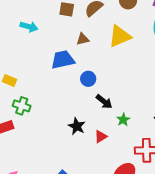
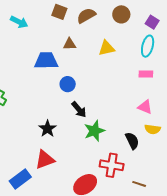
yellow triangle: (120, 36) -> (106, 48), size x0.7
green star: (123, 120) -> (94, 131), size x1.5
red triangle: (101, 137) -> (45, 160), moved, size x1.5

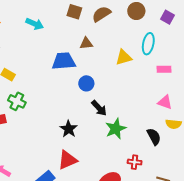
cyan ellipse: (148, 46) -> (148, 44), moved
yellow triangle: (106, 48) -> (124, 57), moved
red cross: (112, 165) -> (135, 162), size x0.6

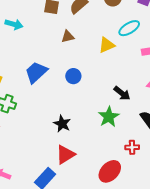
cyan ellipse: (148, 44) -> (129, 28), turned 55
blue trapezoid: (64, 61) -> (36, 72), moved, turned -30
black arrow: (99, 108) -> (122, 93), moved

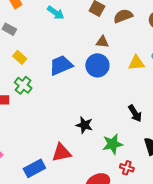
blue circle: (73, 76) -> (97, 65), moved, size x1.5
green star: (109, 117) -> (113, 144), moved
black star: (62, 124) -> (84, 125), moved, turned -30

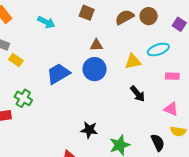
brown semicircle: (123, 16) -> (125, 17), moved
yellow rectangle: (20, 57) -> (16, 60), moved
black arrow: (135, 113) -> (138, 94), moved

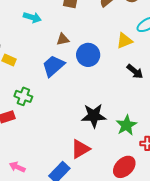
brown triangle: (96, 45) -> (63, 39), moved
black star: (89, 130) -> (94, 116), size x1.4

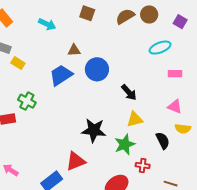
yellow triangle: (124, 41) -> (135, 119), moved
black arrow: (135, 71) -> (129, 92), moved

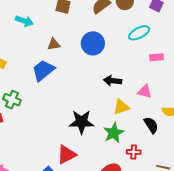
blue circle: (97, 69) -> (93, 43), moved
black arrow: (129, 92) -> (113, 81), turned 144
pink triangle: (175, 107) -> (145, 92), moved

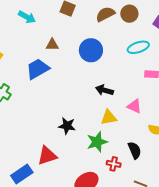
black star: (81, 122) -> (67, 126), size x0.7
black semicircle: (151, 125) -> (135, 150), moved

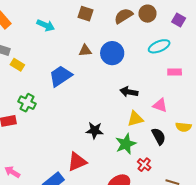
brown triangle: (52, 45) -> (85, 51), moved
black semicircle: (135, 150) -> (159, 136), moved
red cross: (114, 164) -> (144, 165), turned 32

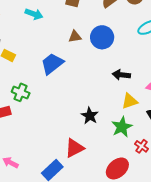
black star: (95, 130) -> (90, 116), turned 30

